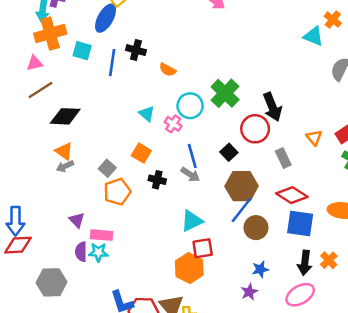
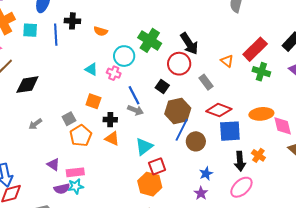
orange triangle: (64, 151) -> (112, 139), moved
gray square: (107, 168) -> (69, 119), turned 32
purple semicircle: (81, 252) -> (62, 189), turned -91

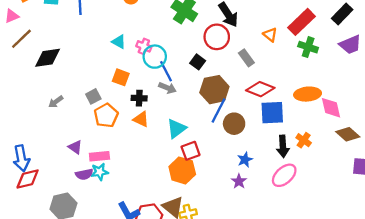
cyan circle: (124, 56) -> (155, 57), moved

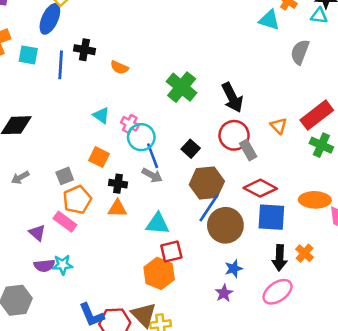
red circle: (217, 37) -> (234, 135), moved
orange triangle: (141, 119) -> (117, 208), turned -30
brown circle: (234, 124) -> (225, 225), size x1.4
cyan triangle: (176, 129) -> (158, 224), turned 35
pink rectangle: (99, 156) -> (65, 222), moved, turned 36

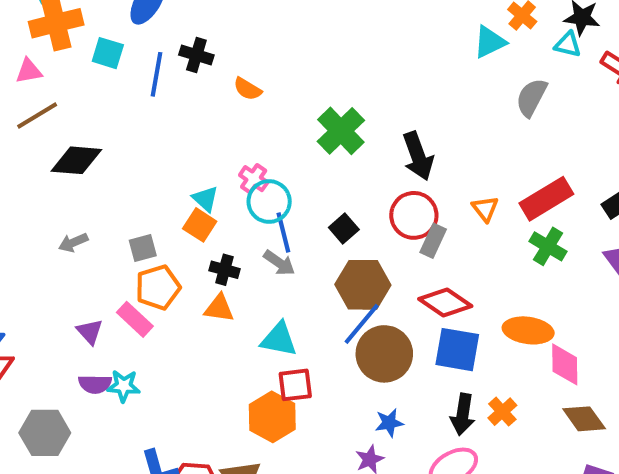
cyan triangle: (269, 20) -> (490, 42), turned -50
cyan triangle: (101, 115) -> (205, 199), moved
gray rectangle: (248, 150) -> (433, 241), turned 48

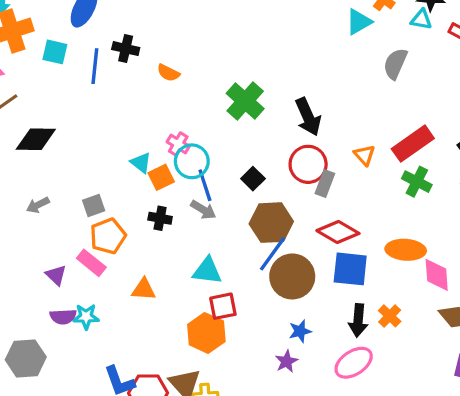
orange square: (200, 225) -> (161, 177), moved, turned 35
orange triangle: (219, 308) -> (144, 289), moved

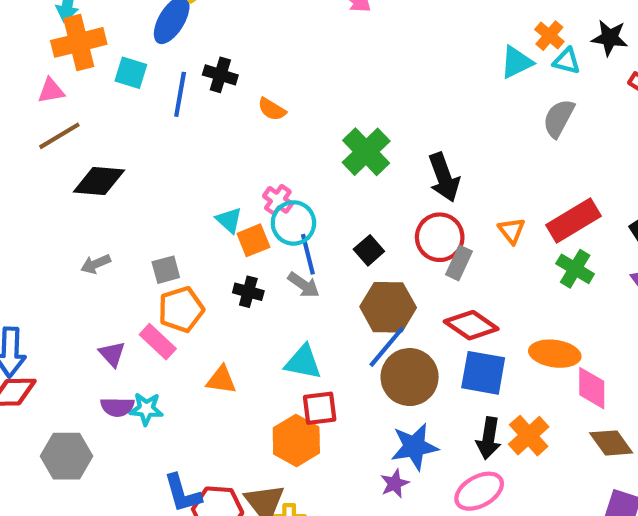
cyan triangle: (421, 19) -> (567, 61), moved
orange cross: (390, 316) -> (529, 436), size x1.4
blue star: (300, 331) -> (414, 447), size x1.6

